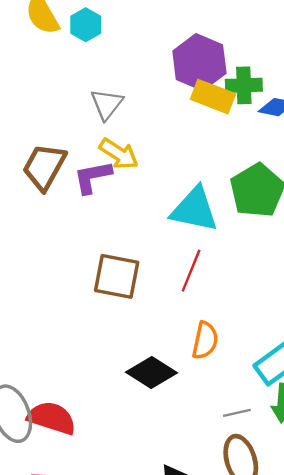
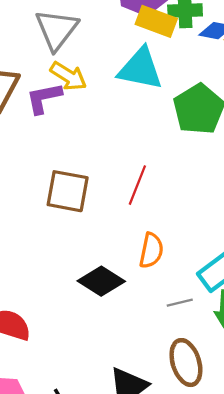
gray triangle: (107, 104) -> (57, 30), size x1.4
cyan triangle: (194, 209) -> (140, 69), moved
gray line: (237, 413) -> (180, 303), moved

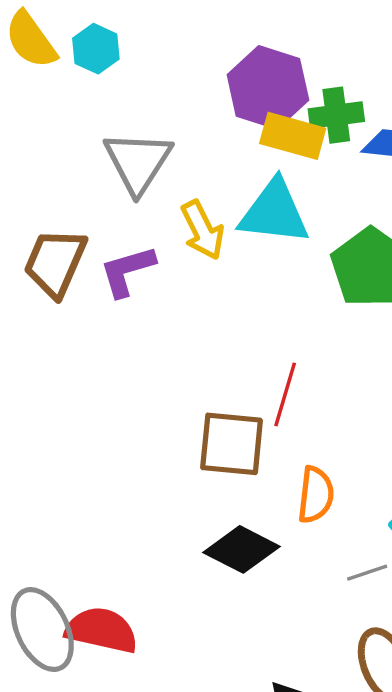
yellow arrow: (68, 76) -> (202, 230), moved, turned 36
brown square: (68, 191) -> (232, 444), moved

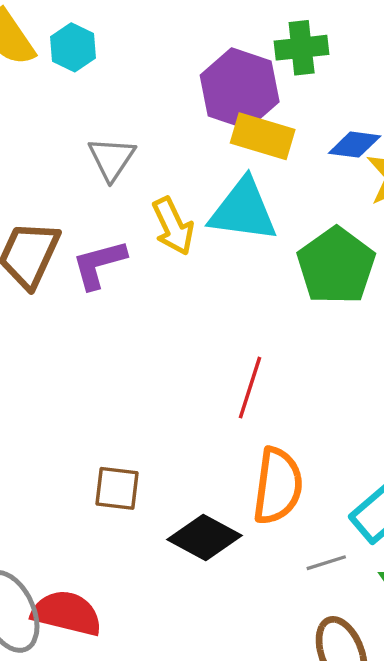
green cross: (336, 115) -> (302, 48), moved
gray triangle: (138, 162) -> (112, 159), size x0.7
brown square: (232, 444) -> (117, 488), moved, size x0.7
orange semicircle: (316, 495) -> (278, 486), size x1.4

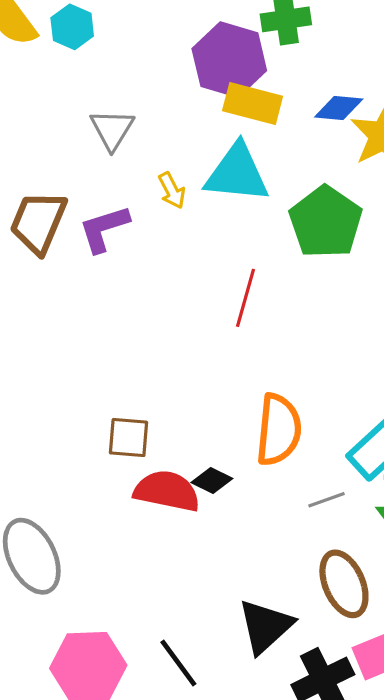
yellow arrow: (173, 226) -> (172, 191), size x0.7
red line: (250, 388) -> (246, 298), moved
black diamond: (205, 538) -> (212, 480), size x0.6
red semicircle: (67, 613) -> (167, 491), moved

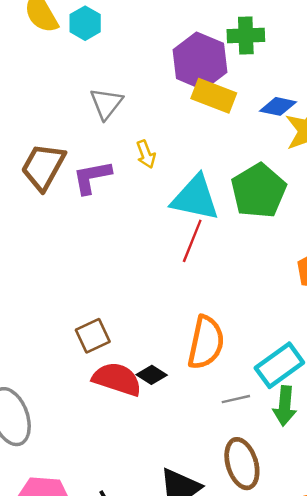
cyan triangle: (237, 173) -> (195, 198), moved
brown square: (129, 438) -> (93, 336), turned -36

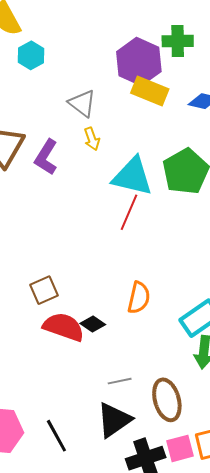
cyan hexagon: (85, 23) -> (31, 55), moved
gray triangle: (106, 103) -> (82, 103), moved, turned -32
purple L-shape: (92, 177) -> (46, 157), turned -48
orange semicircle: (206, 342) -> (139, 298), size x0.7
gray line: (236, 399) -> (120, 381), moved

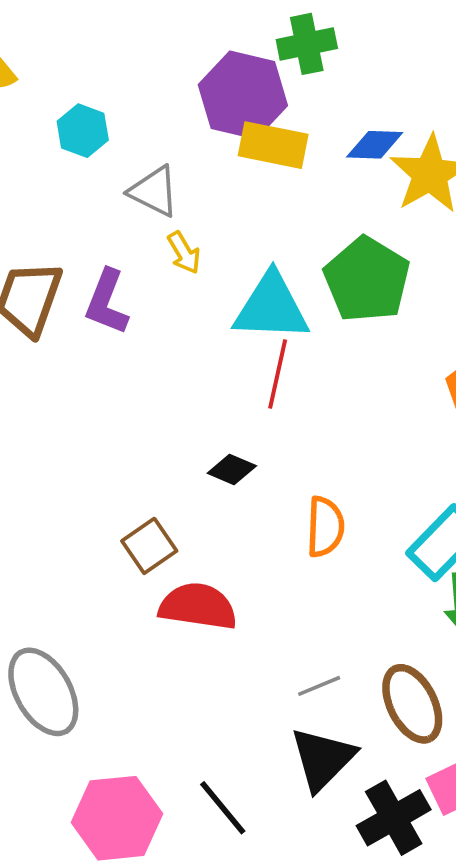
cyan hexagon: (31, 55) -> (83, 131), moved
black diamond: (93, 324) -> (232, 469), moved

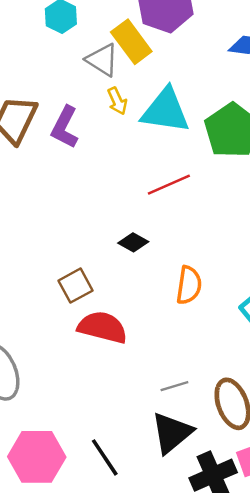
yellow rectangle: (273, 145) -> (131, 42), moved, turned 36
cyan triangle: (271, 307) -> (165, 111), moved
red line: (278, 374) -> (169, 185), turned 48

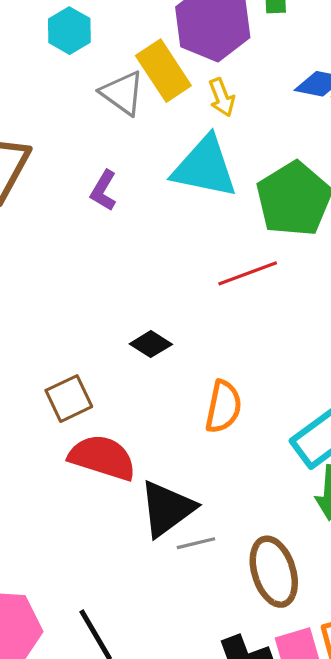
yellow arrow: (117, 101) -> (222, 97), moved
purple L-shape: (65, 127) -> (104, 191), moved, size x0.7
red line: (169, 185) -> (248, 273), moved
black triangle: (172, 433) -> (167, 509), moved

